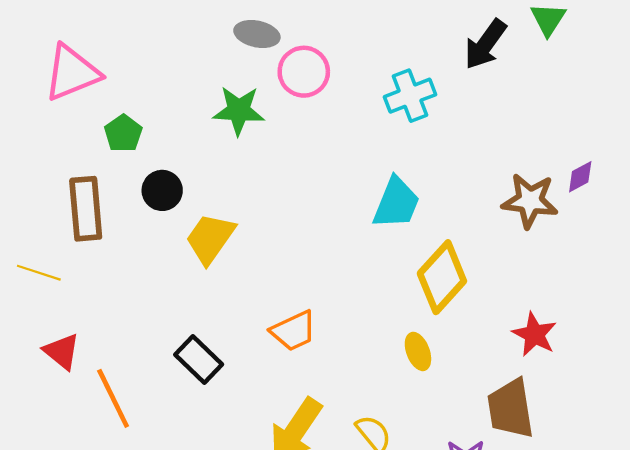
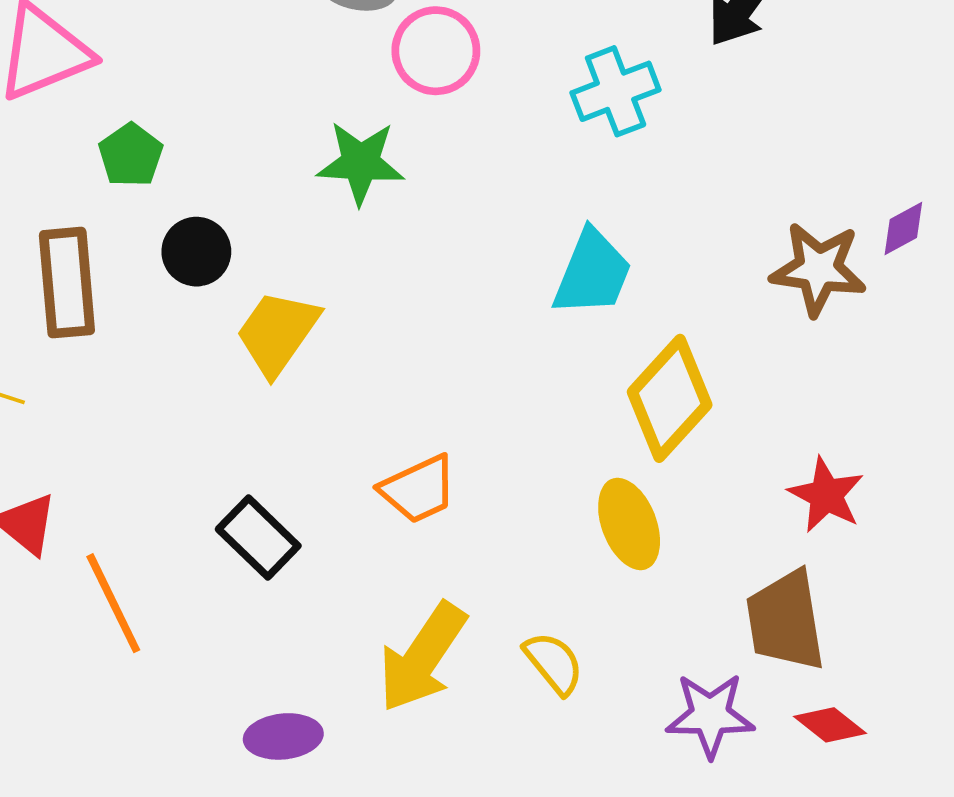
green star: (239, 111) -> (361, 163), moved
yellow ellipse: (418, 351) -> (629, 524), size x1.4

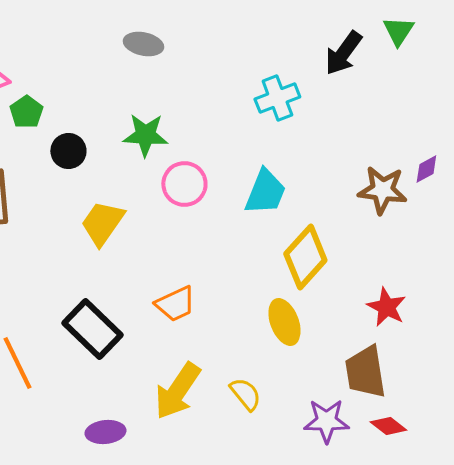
pink circle: (436, 51) -> (184, 184), moved
green pentagon: (131, 155) -> (26, 112), moved
black circle: (196, 252) -> (68, 151), moved
black rectangle: (258, 538) -> (92, 329), size x1.4

